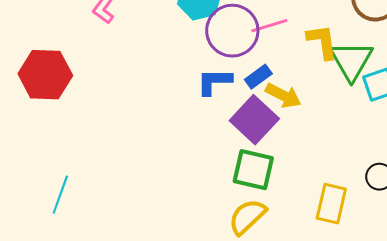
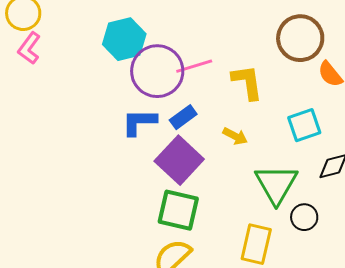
green triangle: (351, 61) -> (276, 184), moved
yellow arrow: (283, 96) -> (235, 136), moved, size x0.7

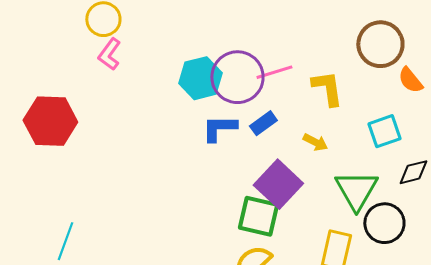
cyan hexagon: (124, 39) -> (200, 78), moved
purple square: (179, 160) -> (278, 184), moved
black circle: (304, 217) -> (384, 223), size x1.5

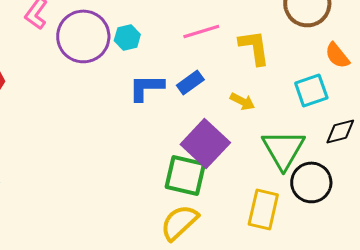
purple circle: (237, 77) -> (83, 36), moved
cyan hexagon: (200, 78) -> (127, 37), size x0.6
orange semicircle: (410, 80) -> (337, 55), moved

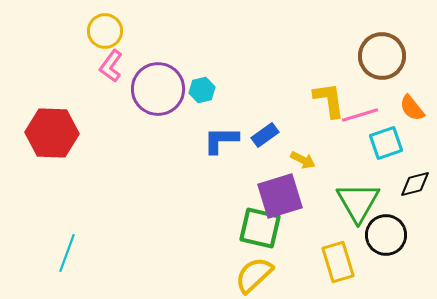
pink line: (201, 31) -> (360, 115), moved
yellow arrow: (242, 101) -> (303, 160), moved
purple square: (205, 143) -> (280, 196), turned 30
yellow rectangle: (263, 209) -> (338, 262), turned -30

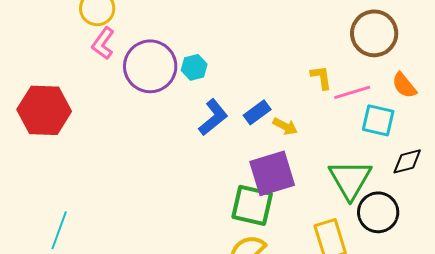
yellow L-shape: (329, 100) -> (321, 77), size x0.7
blue L-shape: (221, 140) -> (213, 117), turned 141
cyan square: (386, 143) -> (378, 120), turned 32
yellow arrow: (303, 160) -> (285, 126), moved

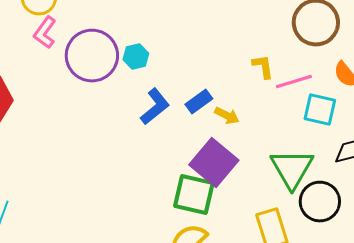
purple square: (272, 173) -> (214, 163), turned -33

